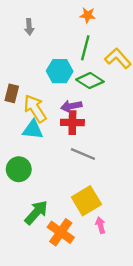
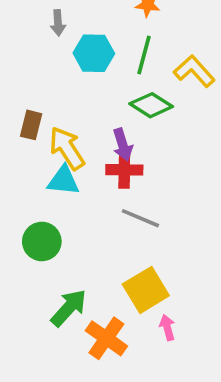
cyan hexagon: (60, 71) -> (94, 53), moved
purple arrow: (71, 106) -> (123, 145), turned -96

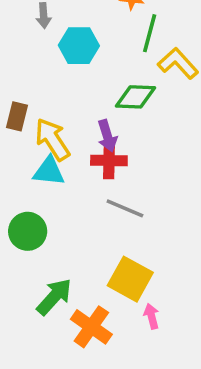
green line: (144, 55) -> (150, 33), moved
green diamond: (151, 105) -> (136, 97), turned -30
yellow square: (146, 290) -> (130, 279), turned -30

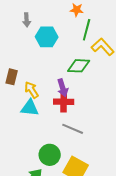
yellow arrow: (52, 139) -> (32, 90), size x0.7
green circle: (28, 231) -> (50, 155), moved

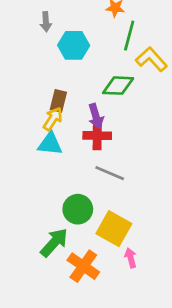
brown rectangle: (12, 77) -> (58, 101), moved
yellow arrow: (32, 90) -> (53, 119), turned 66

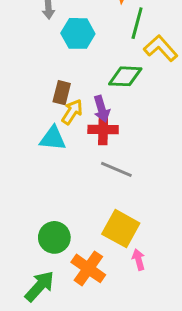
yellow arrow: (53, 119) -> (72, 112), moved
green circle: (78, 209) -> (54, 237), moved
green arrow: (54, 243) -> (40, 286), moved

